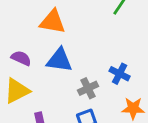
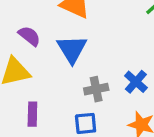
blue triangle: (59, 60) -> (72, 49), turned 36

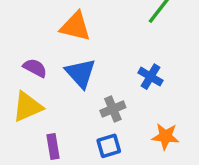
blue cross: (136, 82) -> (150, 77), moved

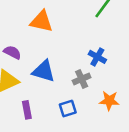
blue triangle: (81, 73) -> (44, 71), moved, turned -30
gray cross: (113, 109) -> (82, 79), moved

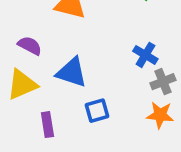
gray cross: (82, 79) -> (163, 82), moved
blue square: (68, 108) -> (97, 111), moved

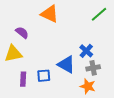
blue triangle: (72, 72) -> (66, 64), moved
blue square: (97, 111) -> (44, 76), moved

